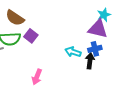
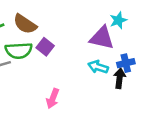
cyan star: (104, 15) -> (118, 20), moved
purple triangle: (98, 29) -> (102, 38), moved

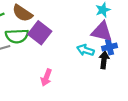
purple triangle: (102, 38) -> (102, 32), moved
purple square: (45, 47) -> (40, 33), size x1.5

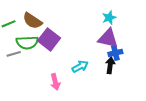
cyan arrow: (85, 50) -> (80, 66), moved, turned 133
pink arrow: (46, 77) -> (55, 82), turned -35

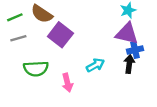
green semicircle: (27, 43) -> (36, 69), moved
gray line: (14, 54) -> (18, 38), moved

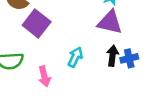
blue cross: (135, 50) -> (129, 58), moved
cyan arrow: (95, 65) -> (75, 57), turned -36

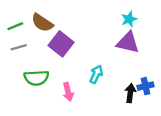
black arrow: (113, 56) -> (130, 93), moved
blue cross: (129, 58) -> (146, 86), moved

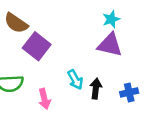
cyan arrow: (96, 74) -> (75, 80), turned 126
black arrow: (130, 93) -> (96, 89), moved

